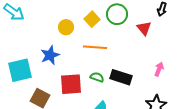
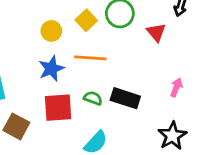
blue star: (50, 55) -> (51, 69), moved

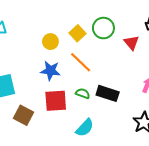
orange line: (90, 58) -> (81, 62), turned 40
blue star: (51, 69) -> (50, 71), turned 30

